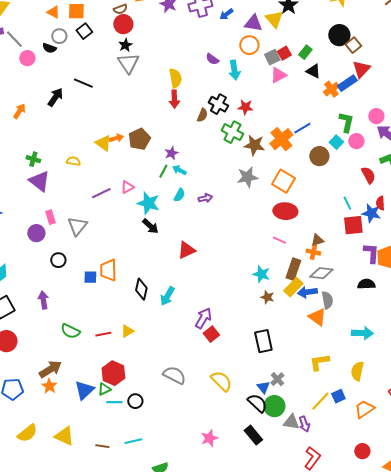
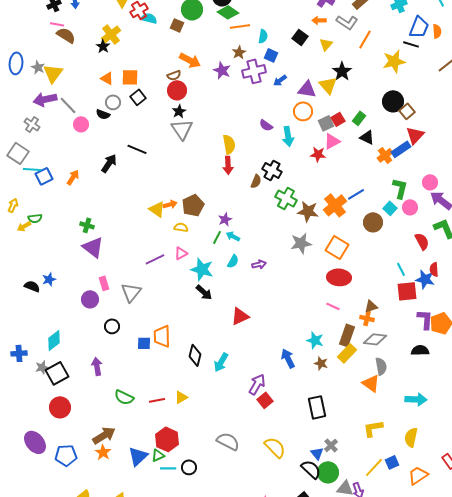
red star: (245, 107) -> (318, 154), moved
yellow semicircle: (73, 161) -> (181, 227), moved
blue arrow: (307, 292) -> (288, 358), moved, turned 72

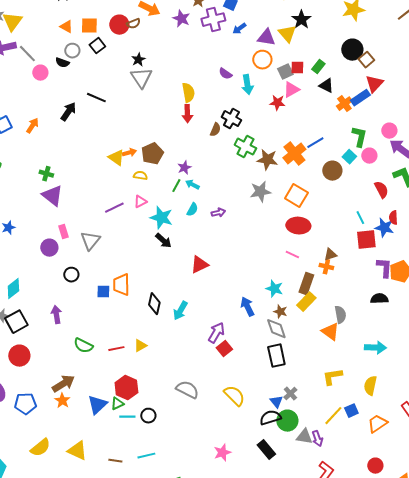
red circle: (177, 90) -> (119, 25), moved
red square: (338, 119) -> (297, 68), turned 32
gray diamond: (375, 339) -> (276, 329), moved, turned 65
black semicircle: (311, 469) -> (270, 418), turned -60

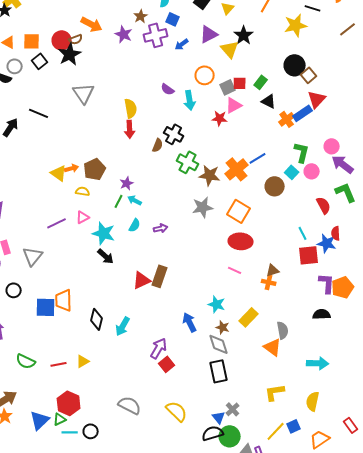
purple triangle: (266, 38) -> (209, 34), moved, turned -36
black star: (138, 60) -> (70, 54), moved, size x1.6
brown rectangle: (306, 284) -> (160, 276), moved
blue square: (103, 292) -> (46, 307), size x1.5

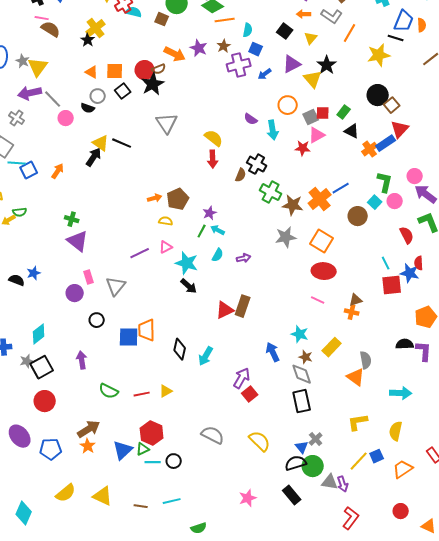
purple star: (124, 34) -> (199, 48), moved
yellow semicircle: (131, 108) -> (214, 138), turned -42
yellow triangle: (59, 173) -> (101, 143), moved
purple L-shape: (327, 283) -> (424, 351), moved

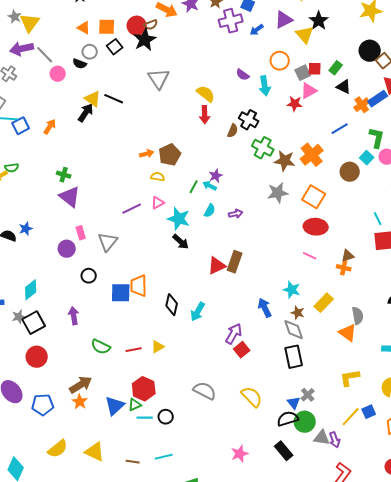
blue line: (341, 188) -> (340, 129), moved
purple star: (210, 213) -> (216, 176), moved

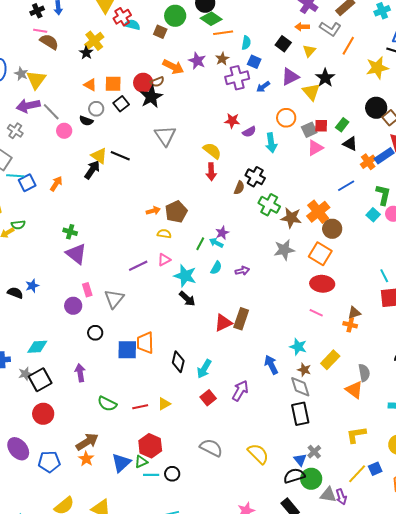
purple semicircle: (243, 75) -> (249, 132), turned -64
red star: (295, 104) -> (232, 121), moved
brown circle: (350, 172) -> (332, 229), moved
cyan diamond: (31, 290) -> (37, 347), turned 35
red square: (242, 350) -> (208, 398), moved

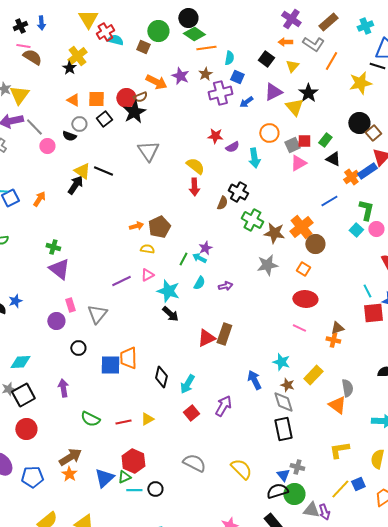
orange square: (320, 254) -> (303, 269), size x0.6
gray cross: (314, 452) -> (297, 467), turned -32

